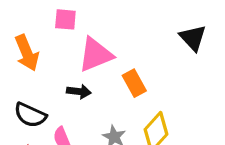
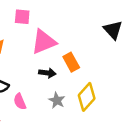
black arrow: (79, 92) -> (47, 73), moved

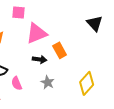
yellow diamond: (87, 97) -> (87, 83), moved

